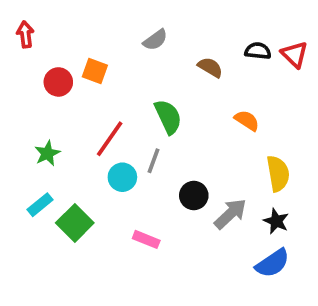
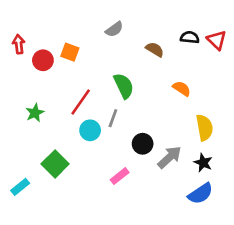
red arrow: (25, 34) -> (19, 44), moved
cyan rectangle: (40, 205) -> (20, 187), moved
pink rectangle: (146, 239) -> (120, 176), moved, turned -60

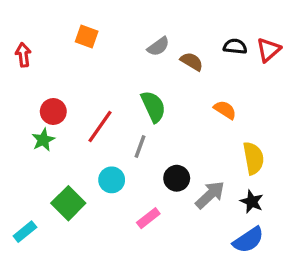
gray semicircle: (114, 29) -> (158, 46), moved
red triangle: (217, 40) -> (268, 50), turned 35
orange square: (70, 52) -> (87, 36), moved
red circle: (43, 60) -> (53, 111), moved
cyan circle: (90, 130) -> (112, 180), moved

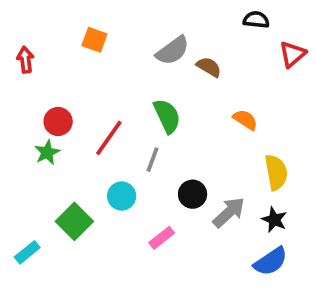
gray semicircle: (158, 46) -> (173, 51), size x1.4
black semicircle: (235, 46) -> (256, 20), moved

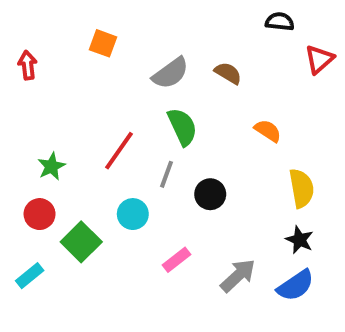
gray semicircle: (173, 51) -> (171, 73), moved
red circle: (58, 121) -> (40, 214), moved
black circle: (193, 194) -> (210, 194), moved
gray arrow: (229, 212) -> (238, 276), moved

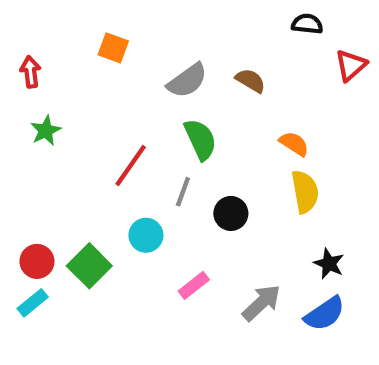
green star: (51, 166) -> (46, 131), moved
yellow semicircle: (302, 188) -> (305, 192), moved
red circle: (40, 214) -> (37, 261), moved

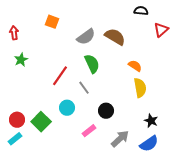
brown semicircle: (251, 81) -> (115, 37), size x1.5
gray line: (183, 192) -> (84, 88), turned -56
black circle: (231, 213) -> (106, 111), moved

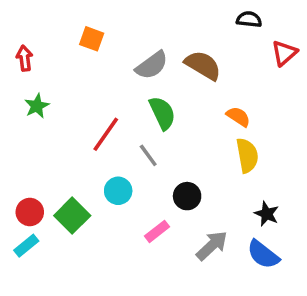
blue semicircle: (149, 144) -> (263, 254), turned 72

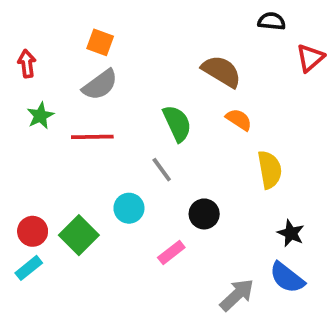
gray semicircle: (152, 65) -> (100, 85), moved
orange semicircle: (238, 117) -> (239, 119), moved
red line: (106, 134) -> (92, 137), moved, turned 54
gray arrow: (212, 246) -> (237, 295), moved

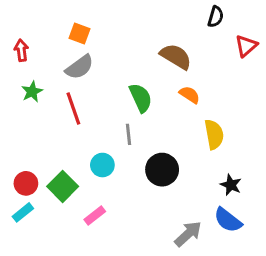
black semicircle: (272, 21) -> (216, 17), turned 100
red line: (92, 137) -> (73, 108), turned 72
gray line: (162, 170) -> (128, 134), turned 30
black circle: (204, 214) -> (162, 170), size x1.4
pink rectangle: (171, 252) -> (95, 215), moved

